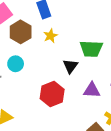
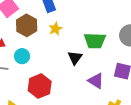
purple triangle: (92, 90) -> (96, 81), turned 30
red hexagon: (52, 94) -> (40, 86), moved

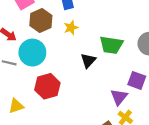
cyan circle: (22, 56) -> (32, 53), size x1.6
purple triangle: (96, 81) -> (119, 97), moved, turned 30

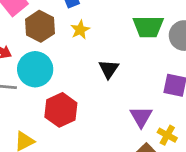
green trapezoid: (111, 45) -> (148, 27), moved
purple triangle: (119, 97) -> (141, 117), moved

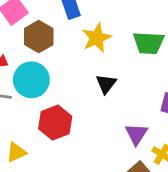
yellow star: (80, 30) -> (97, 38), moved, size x1.5

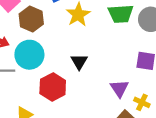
black triangle: (106, 84) -> (79, 62), moved

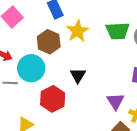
brown hexagon: (31, 19) -> (49, 42), moved

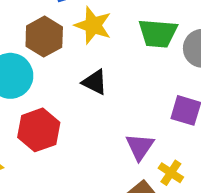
yellow star: (78, 31) -> (93, 25), turned -30
black triangle: (78, 75) -> (95, 82), moved, turned -42

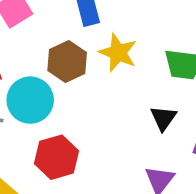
black triangle: (95, 82) -> (163, 118), moved, turned 36

